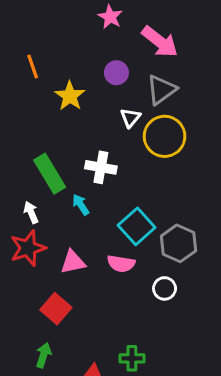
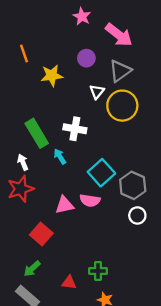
yellow star: (70, 96) -> (52, 75), turned 30
pink triangle: (73, 262) -> (64, 205), moved
white circle: (165, 288) -> (137, 215), moved
green arrow: (43, 355) -> (32, 269), turned -150

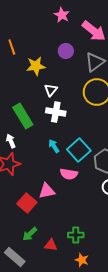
white triangle: (97, 92) -> (51, 90), moved
cyan arrow: (60, 156) -> (54, 146), moved
pink triangle: (64, 205) -> (47, 191), moved
green arrow: (32, 269) -> (30, 234), moved

